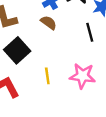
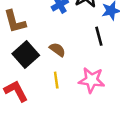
brown semicircle: (49, 23) -> (57, 50), moved

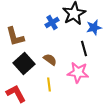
pink star: (92, 80) -> (78, 73), moved

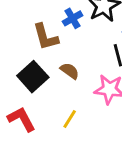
brown L-shape: (15, 37) -> (46, 37), moved
yellow line: (49, 85) -> (70, 119), moved, turned 40

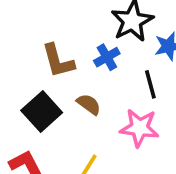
blue cross: (73, 18) -> (107, 57), moved

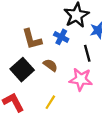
blue cross: (107, 57) -> (61, 37), turned -32

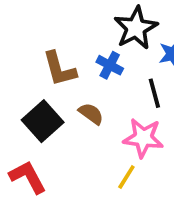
yellow line: (50, 102) -> (126, 177), moved

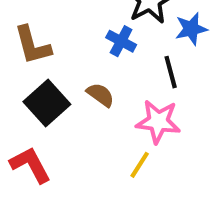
brown L-shape: (59, 69) -> (32, 45), moved

